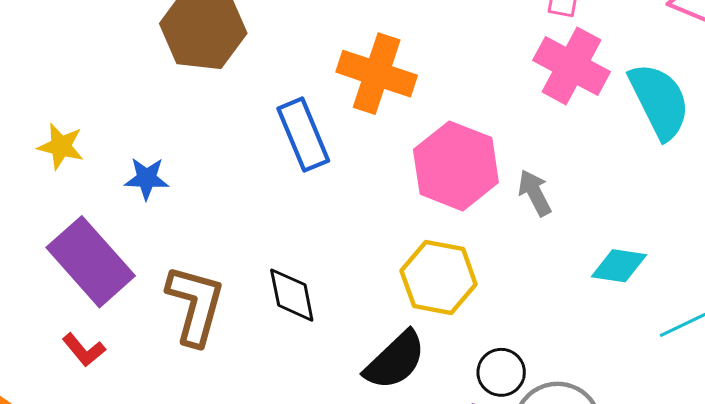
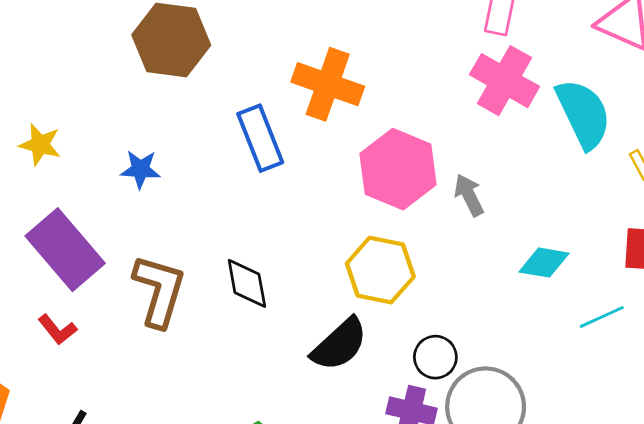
blue star: (147, 178) -> (140, 169), moved

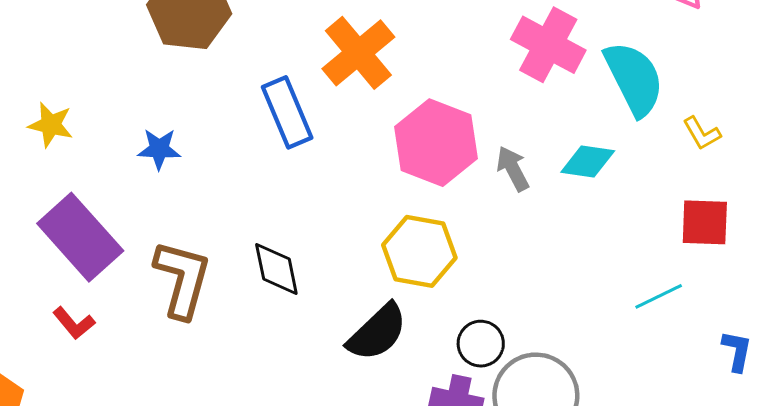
orange cross: (328, 84) -> (358, 53), turned 32
cyan diamond: (544, 263) -> (588, 162), moved

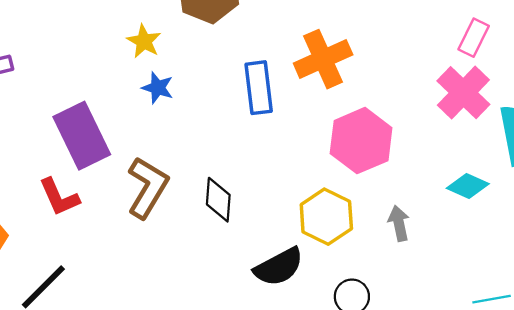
yellow star: (51, 125) -> (144, 41), moved
gray arrow: (513, 169) -> (399, 223), moved
red L-shape: (74, 323) -> (59, 197), size x1.4

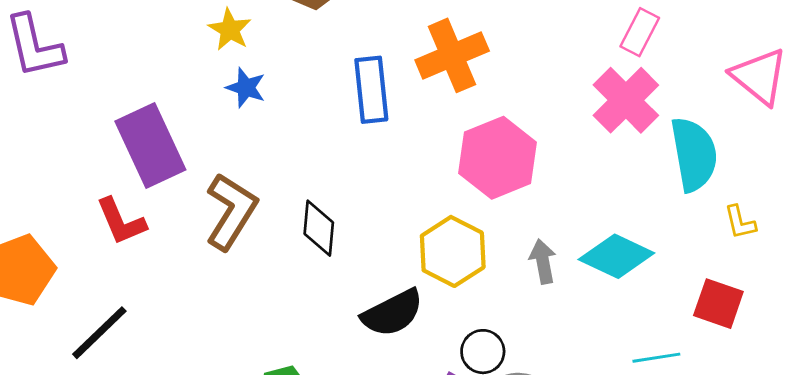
cyan diamond: (468, 186) -> (616, 256), moved, size x1.4

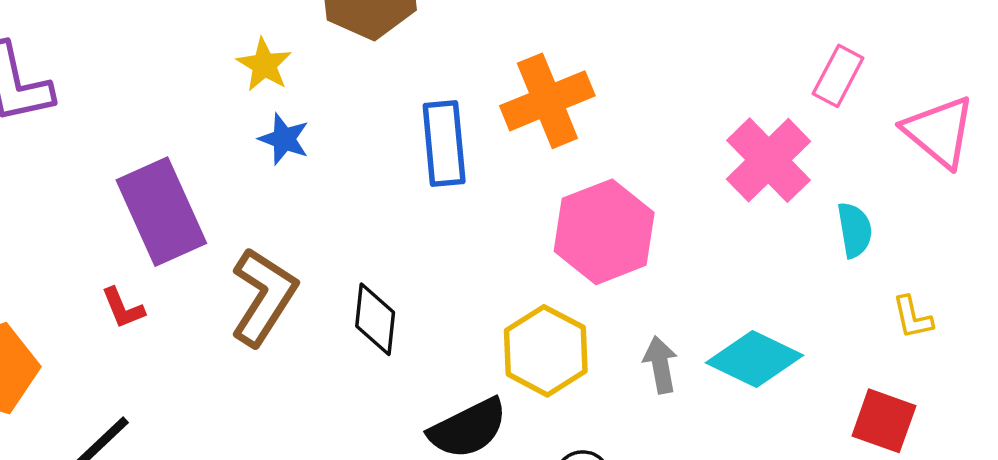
pink rectangle: (640, 32) -> (838, 76), moved
cyan semicircle: (694, 154) -> (855, 230), size x0.6
red L-shape: (121, 221) -> (123, 308), size x0.7

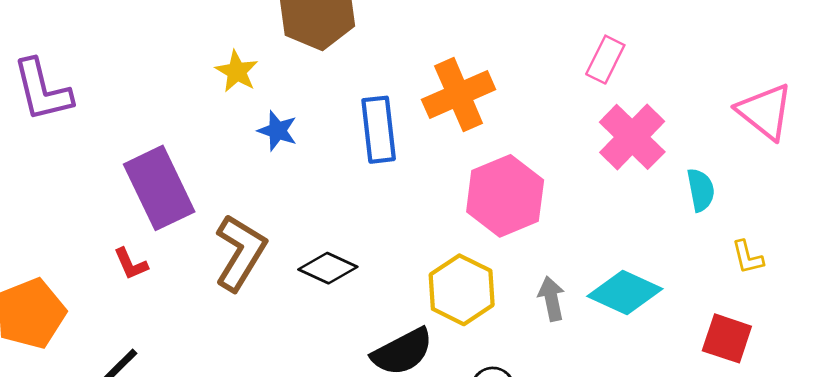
pink rectangle: (838, 76) -> (605, 60), moved
blue star: (284, 139) -> (277, 131), moved
black diamond: (375, 319) -> (328, 268), turned -70

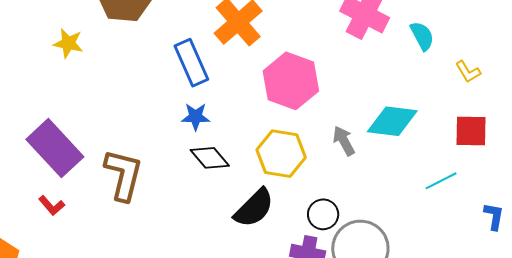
yellow star: (237, 71) -> (68, 43), moved
blue star: (277, 131) -> (196, 117), moved
black diamond: (328, 268) -> (210, 158), moved, turned 42

